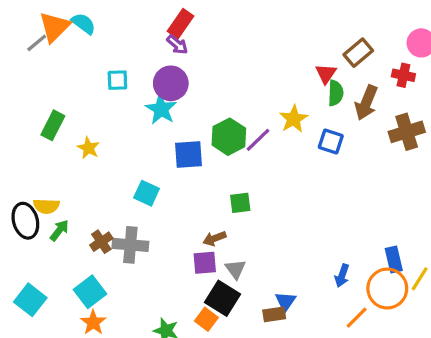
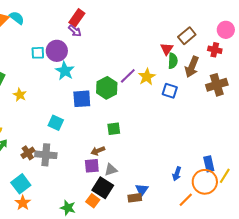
purple circle: (171, 83) -> (57, 51), moved
purple line: (258, 140) -> (128, 76), moved
gray triangle: (235, 269) -> (111, 170), turned 48

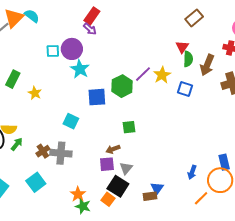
brown rectangle: (187, 36) -> (194, 18), moved
gray triangle: (111, 170) -> (126, 168), turned -32
orange star: (23, 203) -> (78, 194), moved

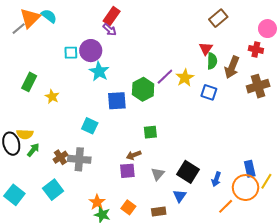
gray triangle: (126, 168) -> (158, 174), moved
black square: (118, 186) -> (188, 172), moved
brown rectangle: (150, 196) -> (159, 212), moved

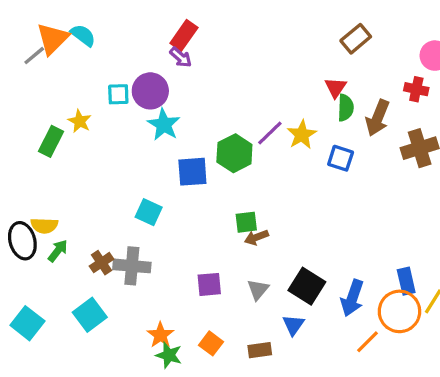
yellow star: (52, 97) -> (80, 121), moved
brown arrow: (134, 155) -> (256, 237), moved
blue arrow: (216, 179) -> (352, 298), size x1.5

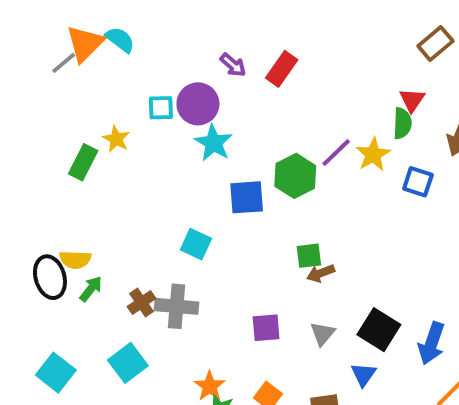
red rectangle: (184, 35) -> (282, 69), moved
green semicircle: (346, 108) -> (402, 123), moved

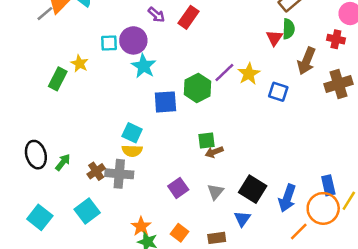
green semicircle: (402, 123) -> (289, 29), moved
yellow semicircle: (75, 260) -> (132, 151), moved
purple square: (266, 328) -> (178, 188), turned -30

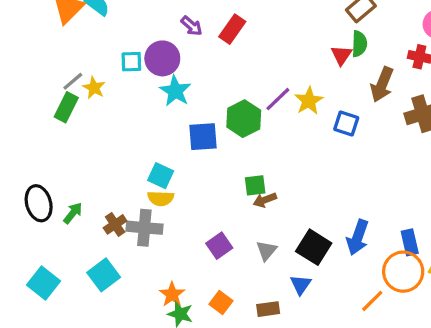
gray line: (45, 14) -> (73, 81), moved
blue arrow: (287, 198) -> (358, 237), moved

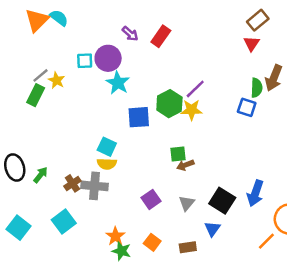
green semicircle: (359, 44) -> (257, 88), moved
red triangle: (341, 55) -> (252, 44), moved
yellow star: (309, 101) -> (191, 110), moved, turned 30

